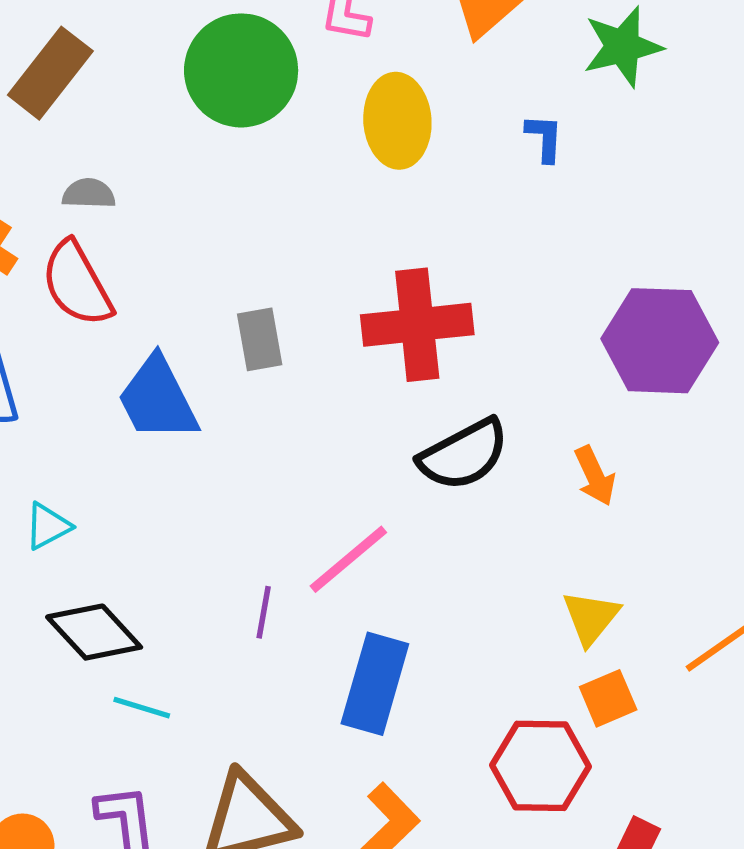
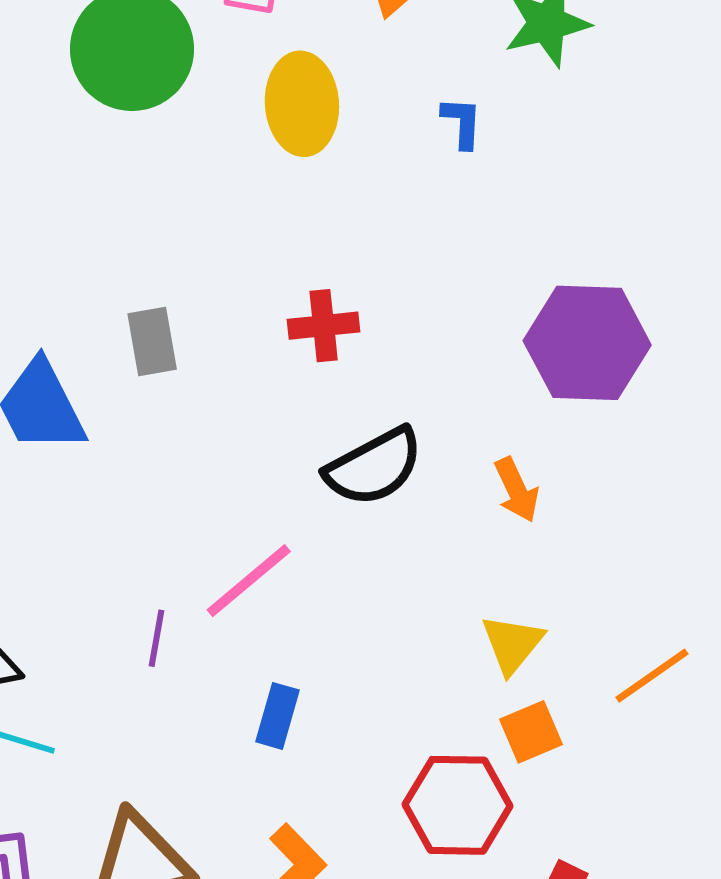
red cross: (417, 325) -> (324, 326), size x0.6
blue rectangle: (375, 684) -> (277, 716), size x0.6

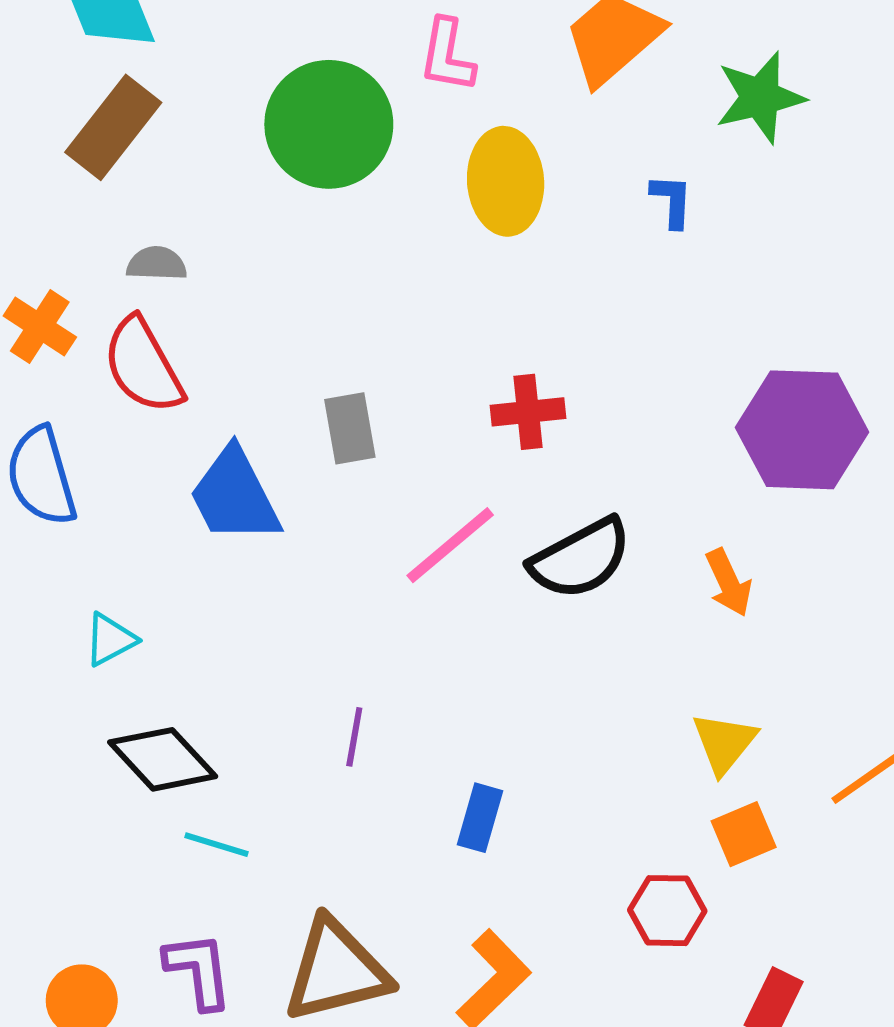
pink line: (249, 581) -> (450, 545), moved
red hexagon: (458, 805) -> (667, 911), size x0.7

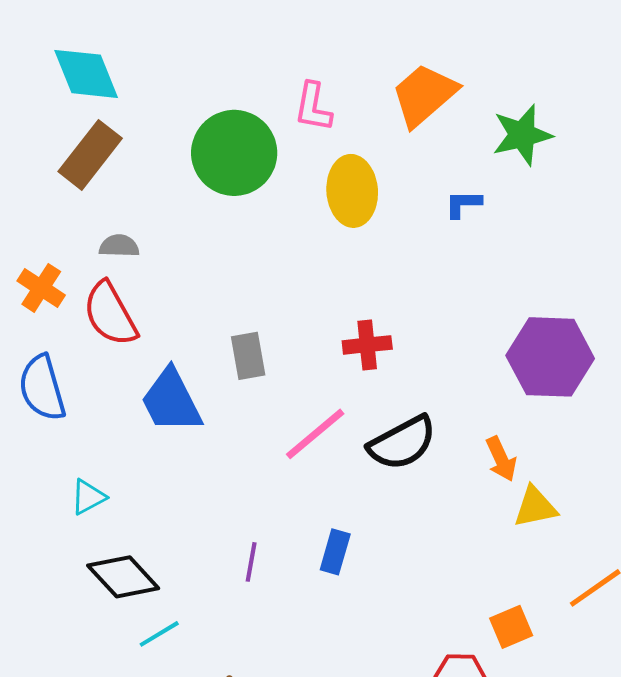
blue L-shape: (672, 201) -> (463, 204), turned -93
yellow triangle: (724, 743) -> (535, 507), moved, turned 39
blue rectangle: (480, 818) -> (335, 552), moved
cyan line: (217, 845) -> (159, 634), turned -48

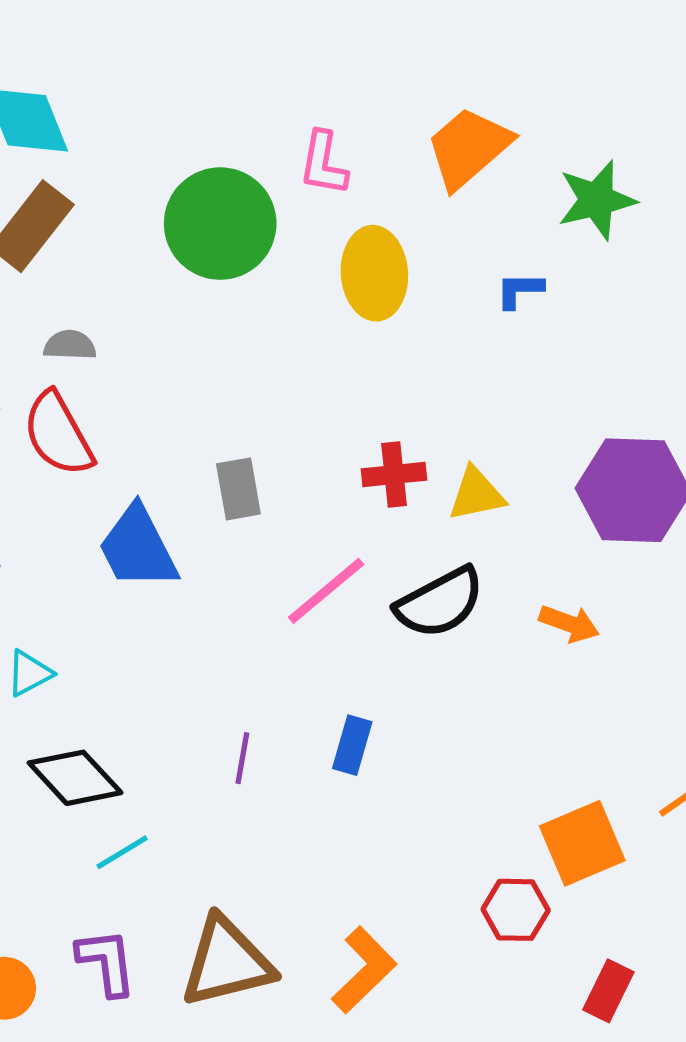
orange arrow: (501, 459) -> (569, 624), turned -45
yellow triangle: (535, 507) -> (476, 494), moved
orange square: (511, 627) -> (582, 843), size x1.5

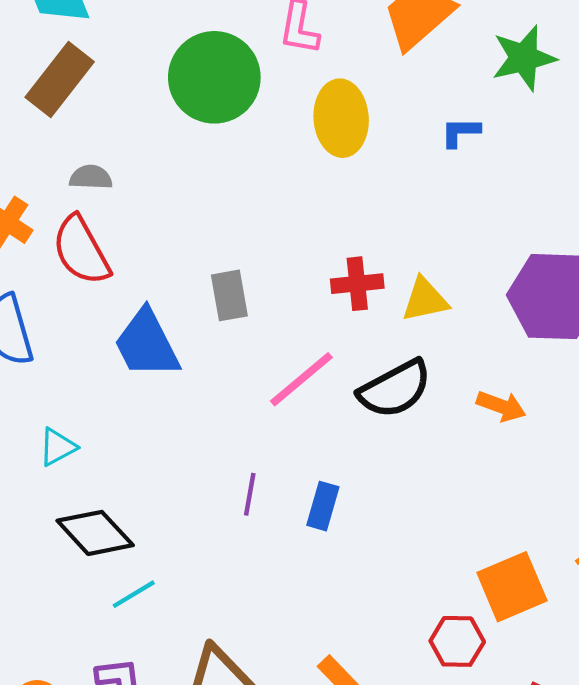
purple line: (242, 758) -> (250, 494), moved

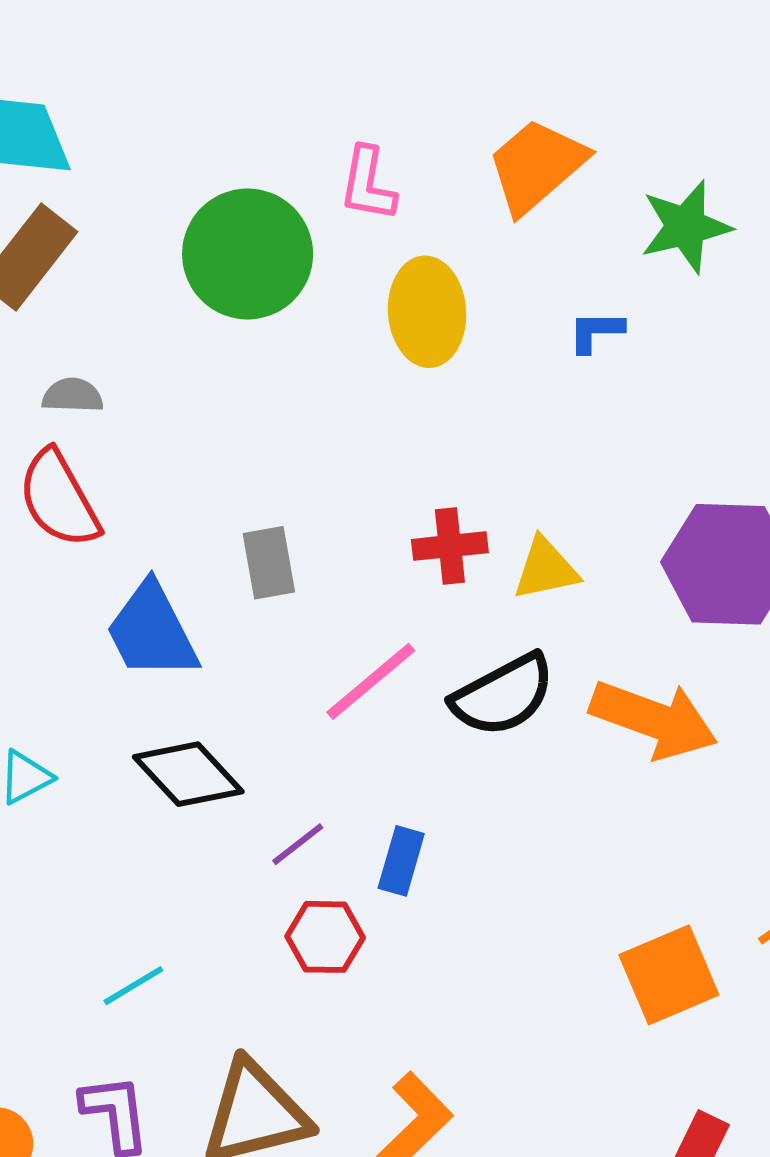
orange arrow: (501, 406) -> (654, 719), size x1.8
purple line: (250, 494) -> (298, 844), turned 42
black diamond: (95, 533) -> (188, 774), moved
red hexagon: (457, 641) -> (325, 937), moved

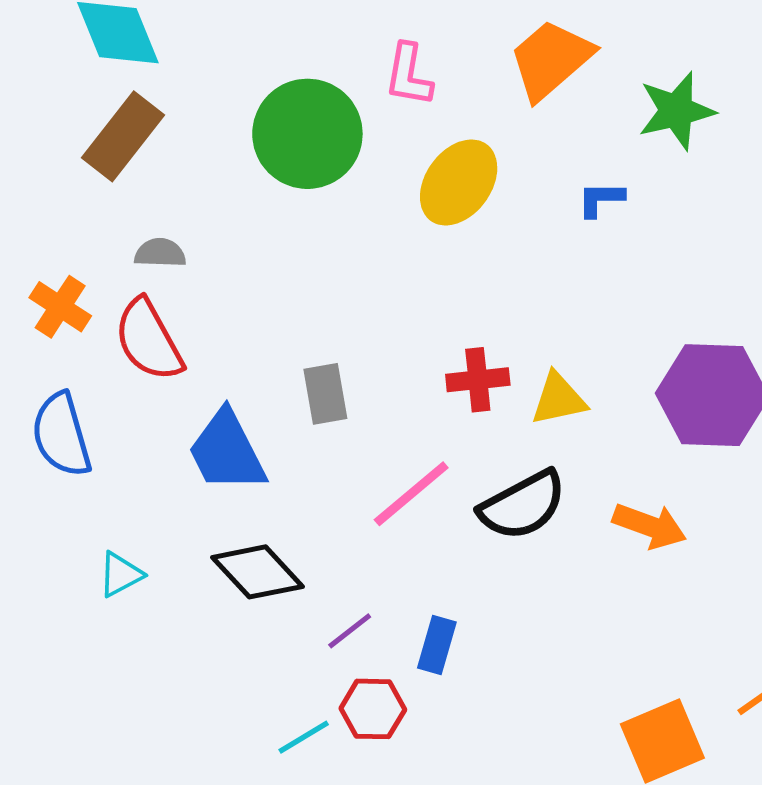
yellow ellipse: (427, 312) -> (459, 182), turned 40
orange arrow: (654, 719) -> (649, 526), size x0.7
cyan line: (133, 986) -> (304, 737), moved

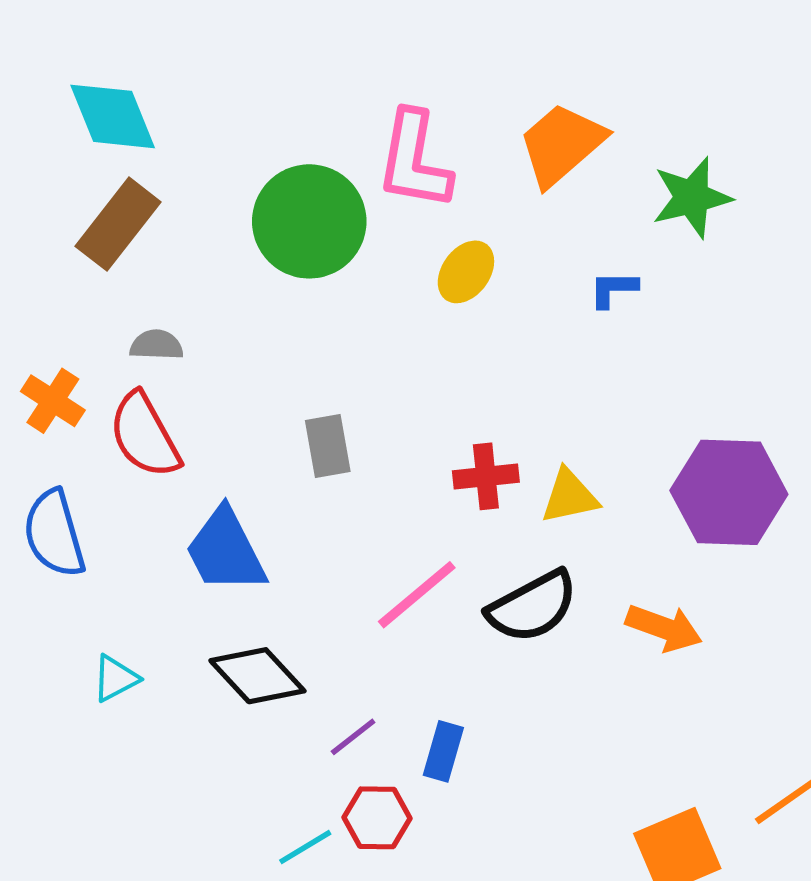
pink L-shape: (409, 75) -> (414, 160), size x1.5
yellow ellipse: (459, 182) -> (466, 272), size x0.7
gray rectangle: (325, 394) -> (328, 446), moved

